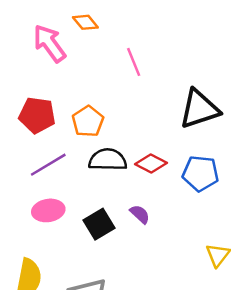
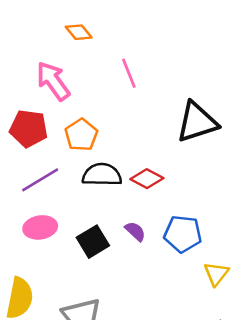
pink arrow: (49, 43) -> (53, 81), moved
blue pentagon: (200, 173) -> (183, 234), moved

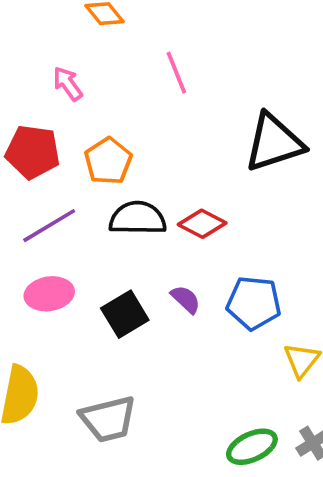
pink arrow: (53, 81) -> (68, 84), size x0.6

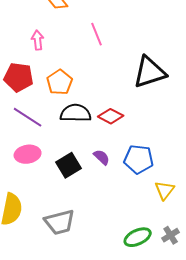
pink arrow: (68, 84) -> (38, 40), turned 30
purple line: (49, 226) -> (28, 117), turned 64

